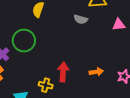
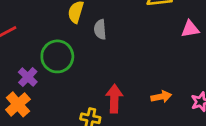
gray semicircle: (81, 19) -> (100, 29), moved, turned 72

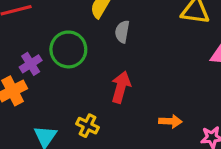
red arrow: (114, 99) -> (121, 87), moved

